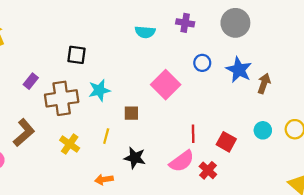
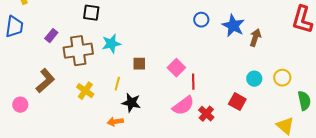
pink square: (166, 85) -> (176, 68), moved, size x0.7
red square: (226, 142) -> (237, 102), moved
black star: (135, 158) -> (131, 103), moved

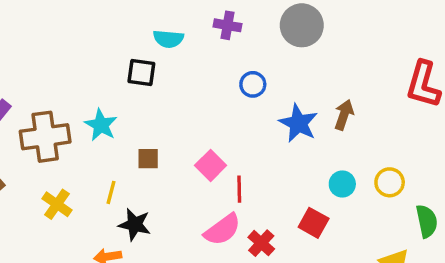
black square: (91, 13) -> (141, 73), moved
blue star: (233, 26) -> (298, 123), moved
cyan star: (111, 44) -> (101, 125), turned -30

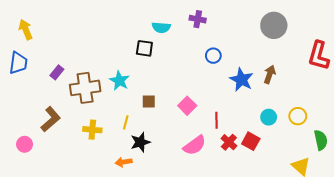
gray circle: (302, 25) -> (274, 25), moved
red line: (239, 189) -> (216, 120), moved
yellow cross: (57, 204) -> (92, 130), turned -30
black star: (135, 225) -> (140, 142), turned -30
red cross: (261, 243) -> (229, 142), moved

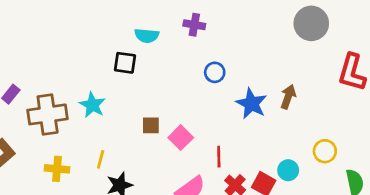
gray circle: (274, 25) -> (311, 23), moved
brown square: (149, 102) -> (151, 125), moved
cyan circle: (269, 117) -> (288, 170), moved

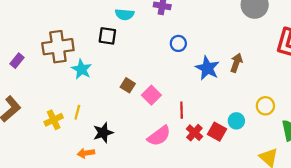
brown cross: (48, 114) -> (58, 47), moved
brown square: (151, 125) -> (128, 85), turned 32
yellow line: (101, 159) -> (77, 112), moved
yellow cross: (57, 169) -> (54, 120), turned -30

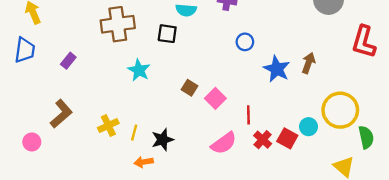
brown cross: (58, 47) -> (118, 24), moved
yellow circle: (265, 106) -> (340, 110), size x1.8
yellow line: (77, 112) -> (134, 133), moved

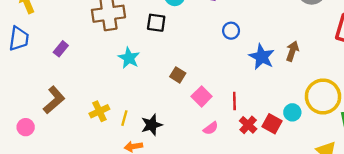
pink square: (215, 98) -> (202, 96), moved
pink semicircle: (224, 143) -> (211, 128), size x0.6

